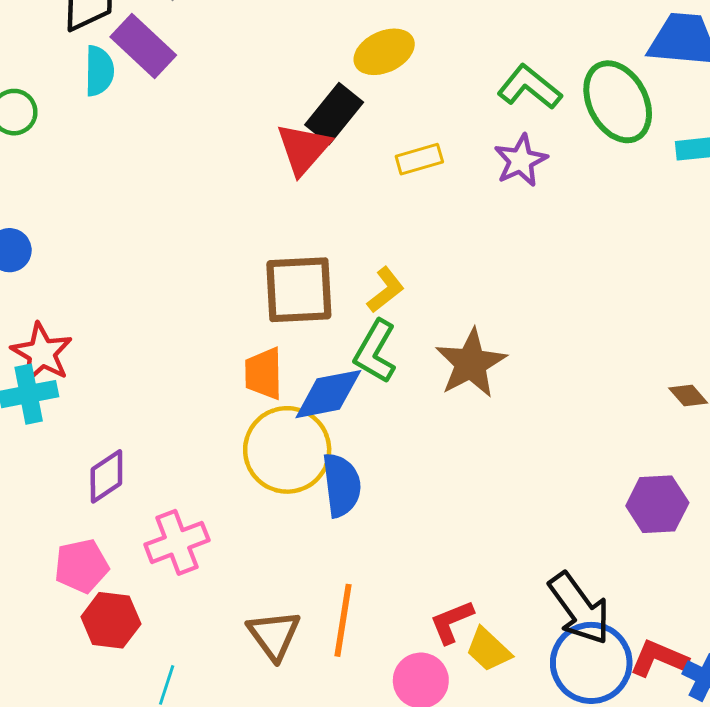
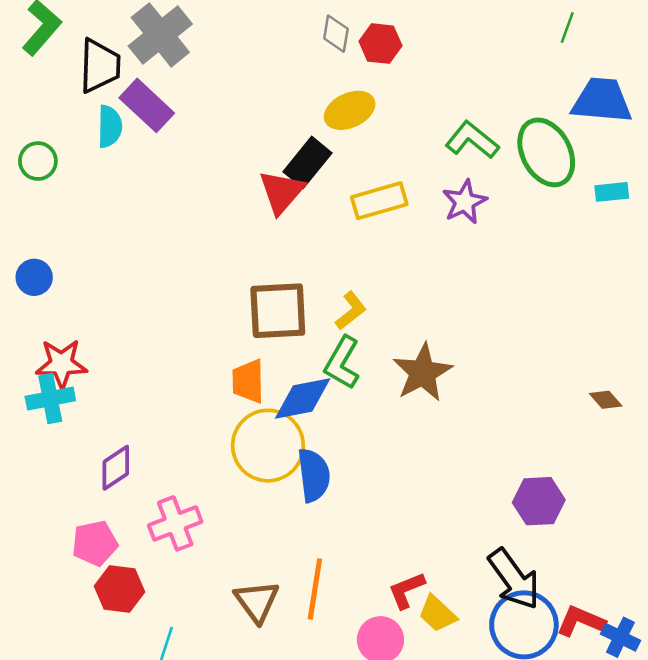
yellow rectangle: (419, 159) -> (379, 201), size x1.4
red star: (42, 353) -> (61, 364), turned -30
purple hexagon: (657, 504) -> (539, 501), moved

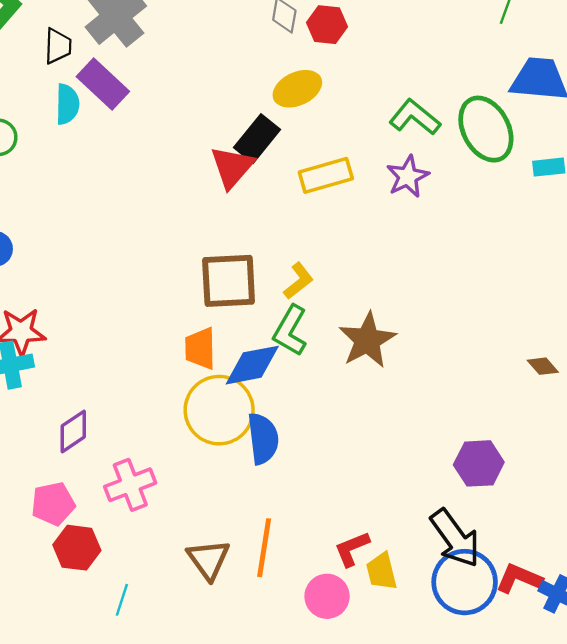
black trapezoid: (100, 66) -> (58, 46), size x0.7
yellow trapezoid: (437, 614) -> (382, 571), turned 33

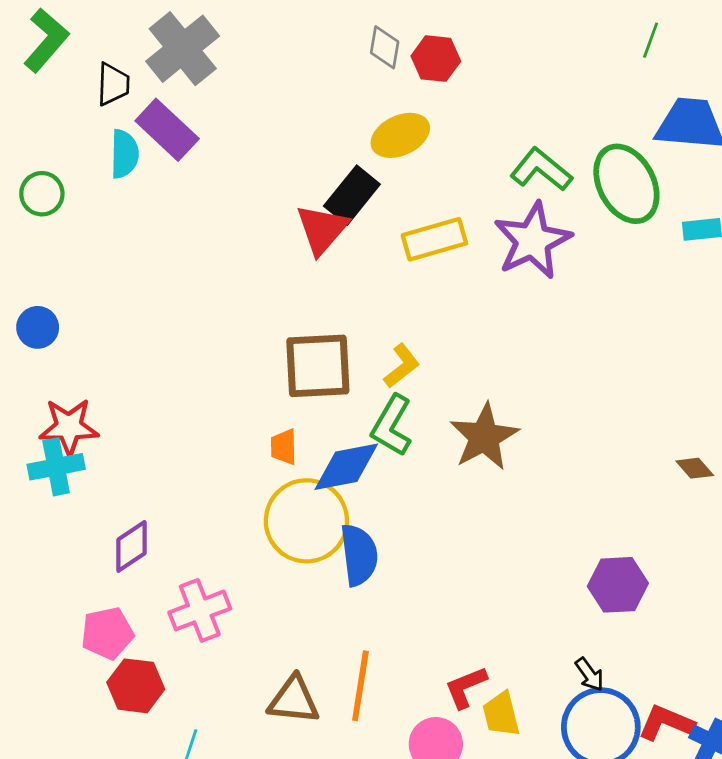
purple star: (408, 177) -> (533, 241), size x1.5
orange trapezoid: (200, 348) -> (284, 447), size x0.7
black arrow: (455, 538) -> (589, 674), size x0.5
brown triangle: (208, 560) -> (294, 700), turned -48

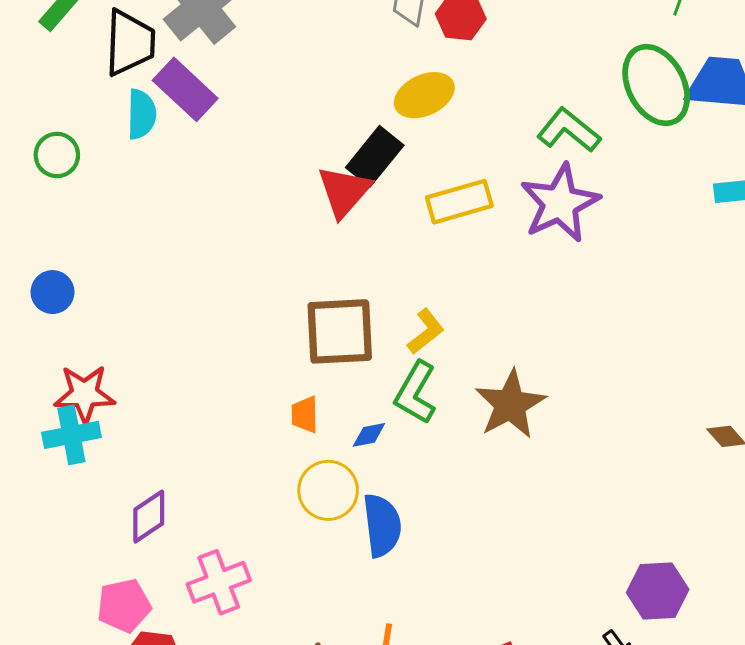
black trapezoid: (113, 84) -> (130, 43), size x1.5
green ellipse: (626, 184) -> (656, 85), moved
blue diamond: (346, 467) -> (369, 435), size x0.5
yellow circle: (306, 521) -> (328, 490), size x0.7
purple hexagon: (618, 585) -> (658, 591), moved

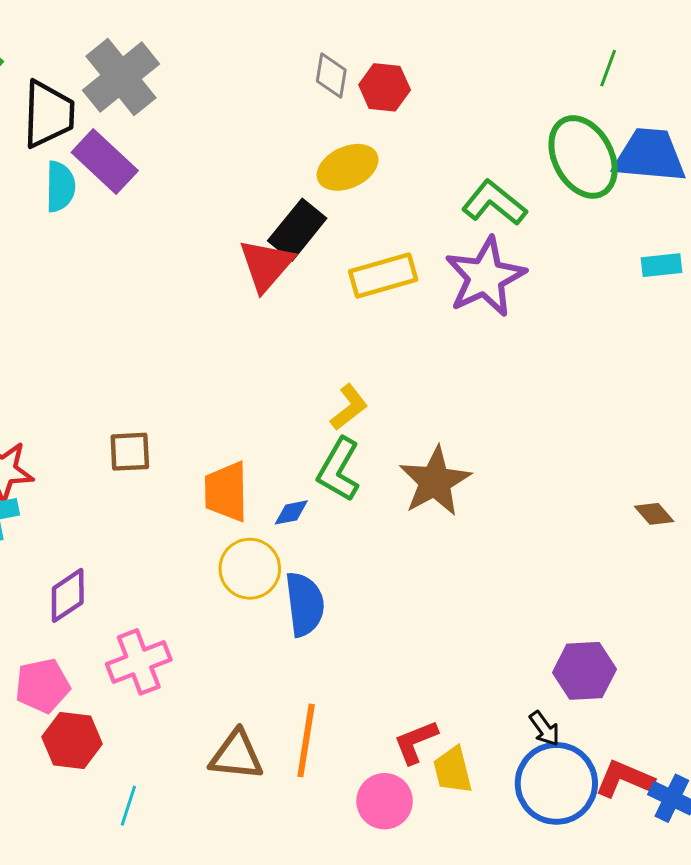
brown square: (340, 331) -> (130, 452), moved, size x0.6
orange trapezoid: (305, 415) -> (226, 492), size x1.6

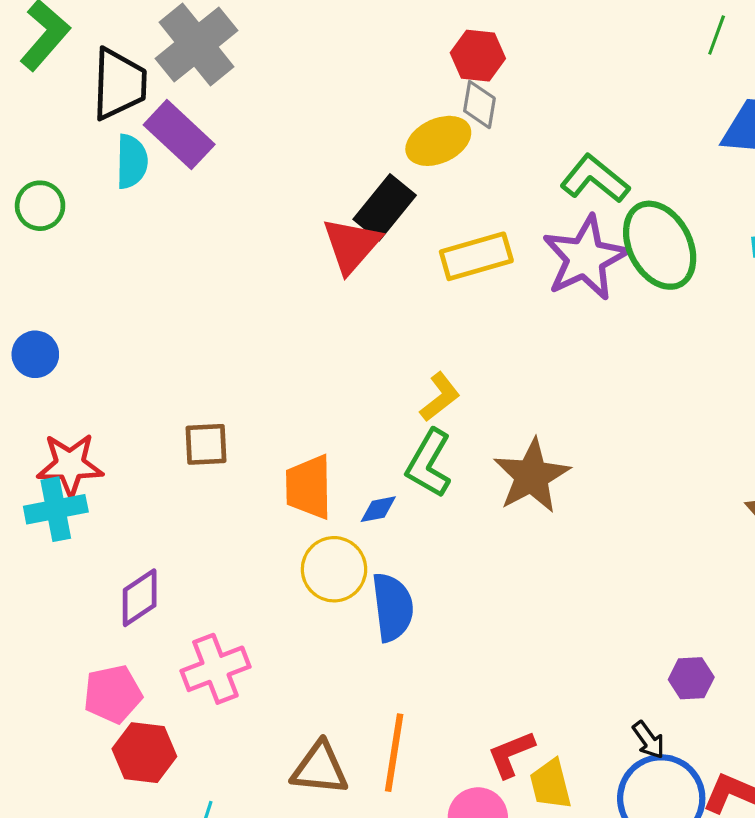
gray diamond: (331, 76) -> (479, 105), moved
green ellipse: (583, 157) -> (660, 245), moved
purple hexagon: (584, 671) -> (691, 678), size x0.7

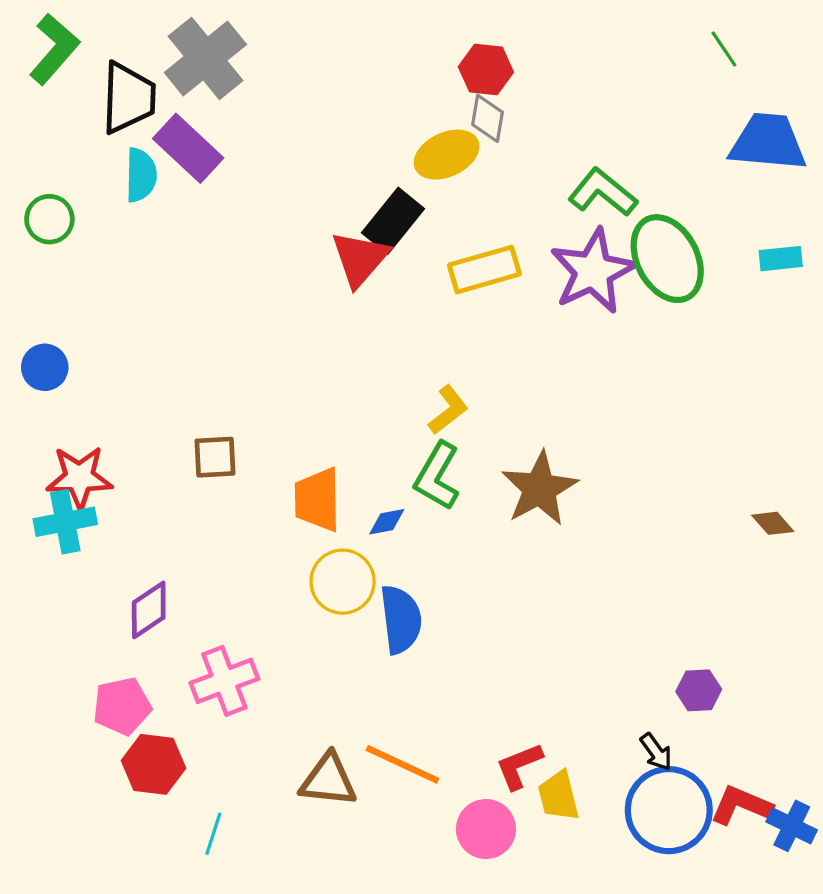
green line: (717, 35) -> (724, 49), turned -54
orange line: (394, 753) -> (402, 764), turned -74

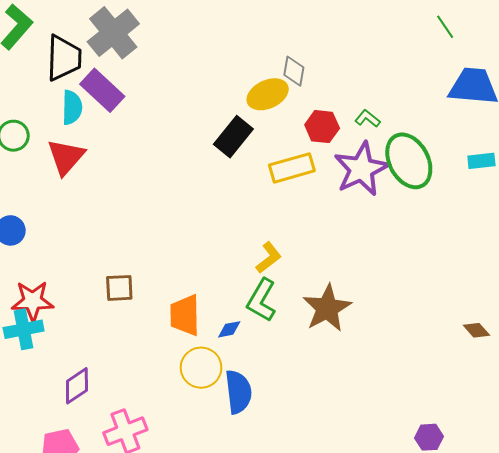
red hexagon: (486, 69) -> (322, 127), moved
green L-shape: (603, 192) -> (367, 119), size x0.6
red triangle: (360, 259) -> (66, 157), moved

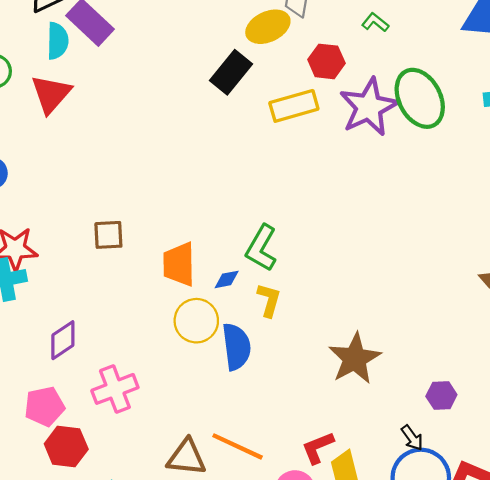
green L-shape: (367, 119) -> (375, 22), moved
yellow L-shape: (269, 258) -> (269, 300), moved, turned -36
brown star: (327, 308) -> (355, 359), moved

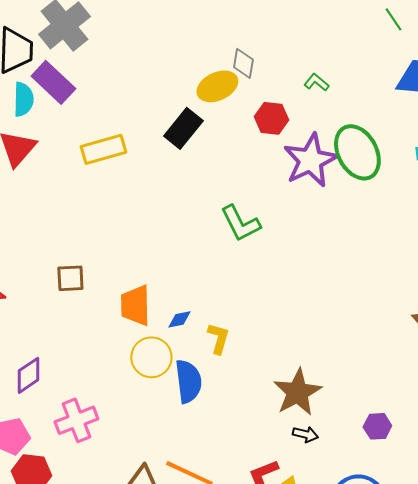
yellow rectangle: (294, 106) -> (103, 149), moved
green L-shape: (261, 248) -> (240, 223), moved, turned -57
black arrow: (412, 438) -> (305, 434), moved, turned -40

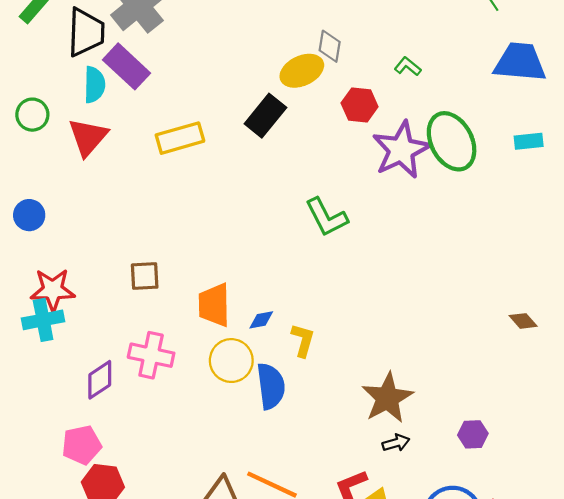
pink cross: (76, 420) -> (151, 355), moved, turned 33
black arrow: (305, 434) -> (396, 443), turned -30

